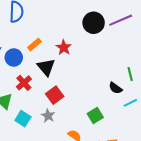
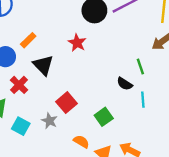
red star: (64, 47) -> (77, 43), moved
red square: (55, 95) -> (66, 103), moved
cyan line: (130, 103) -> (143, 100), turned -64

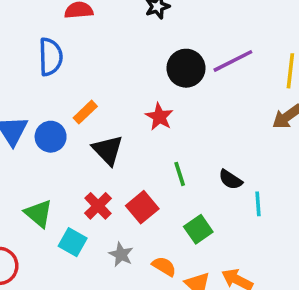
green line: (140, 67) -> (180, 174), moved
red cross: (19, 85) -> (98, 206), moved
gray star: (49, 121) -> (121, 255), moved

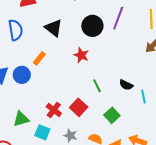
purple line: (233, 61) -> (118, 18), turned -35
black triangle: (108, 150) -> (53, 28), moved
green triangle: (39, 213) -> (21, 119), turned -48

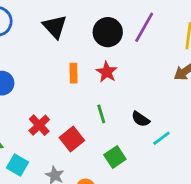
red star: (81, 55) -> (107, 72), moved
orange rectangle: (39, 58) -> (74, 73), moved, turned -48
cyan line: (143, 96) -> (161, 138), turned 56
red cross: (54, 110) -> (39, 125), moved

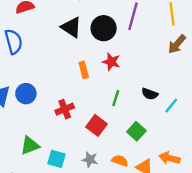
black triangle: (55, 27) -> (71, 27), moved
green line: (101, 114) -> (116, 98), turned 49
red cross: (39, 125) -> (65, 109), moved, turned 36

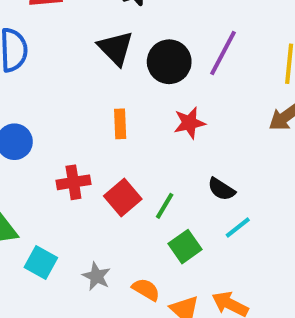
red star: (111, 62) -> (189, 123), moved, turned 30
green line: (116, 98) -> (165, 206), moved
cyan line: (171, 106) -> (238, 228), moved
red square: (96, 125) -> (123, 198), moved

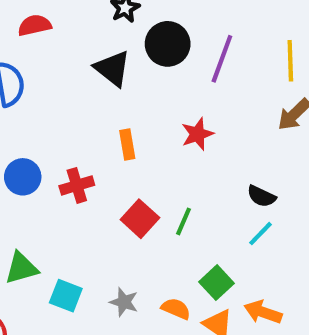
black circle: (169, 62) -> (168, 44), moved
red cross: (73, 182) -> (77, 185), moved
black semicircle: (221, 189) -> (261, 196), moved
green square: (185, 247) -> (217, 283), moved

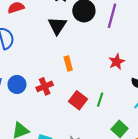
black triangle: (112, 68) -> (57, 26), turned 30
red star: (197, 134) -> (117, 62), moved

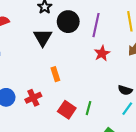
red star: (117, 62) -> (102, 53), moved

